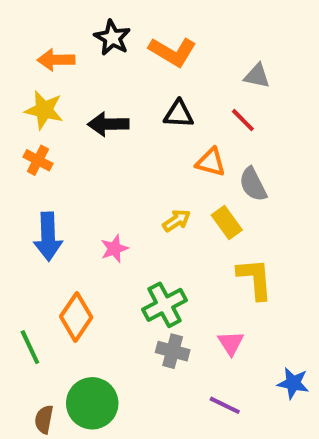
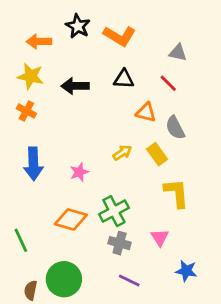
orange diamond: (76, 317) -> (71, 219), moved, turned 72
blue star: (293, 383) -> (186, 271), moved
purple line: (225, 405) -> (129, 281), moved

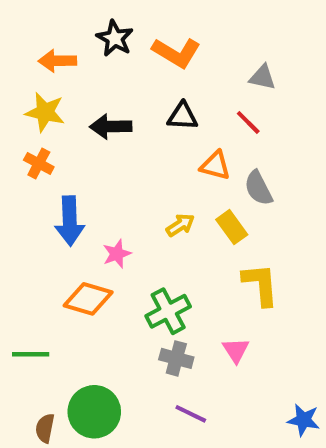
blue arrow: (33, 164) -> (70, 221), moved
orange diamond: (71, 219) -> (88, 299), moved
green line: (21, 240) -> (31, 354), turned -65
blue star: (186, 271) -> (304, 420), moved

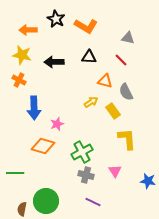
yellow arrow: (180, 225) -> (91, 102), moved
blue star: (304, 420) -> (148, 181), moved

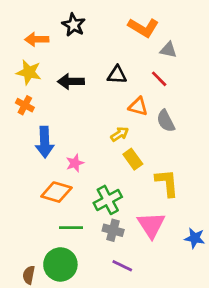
orange L-shape: (86, 26) -> (143, 27), moved
yellow rectangle: (113, 111) -> (133, 159), moved
pink triangle: (115, 171) -> (151, 225), size x1.6
green line: (15, 173) -> (71, 228), moved

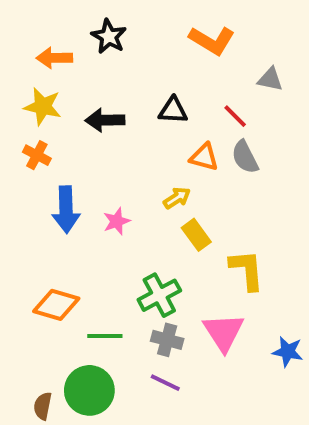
gray triangle: (168, 50) -> (270, 79), moved
gray semicircle: (166, 121) -> (245, 157), moved
pink star: (75, 163) -> (117, 221), moved
orange diamond: (56, 192) -> (56, 305), moved
purple line: (122, 266) -> (165, 383), moved

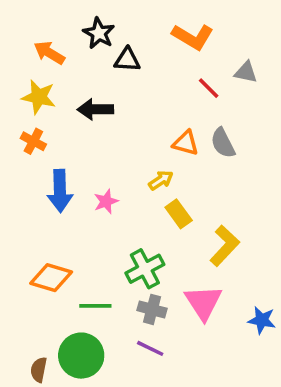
orange arrow: (54, 58) -> (49, 53), turned 32
black triangle: (173, 110) -> (127, 60), moved
red line: (235, 116) -> (209, 88), moved
yellow L-shape: (247, 270) -> (225, 246), turned 48

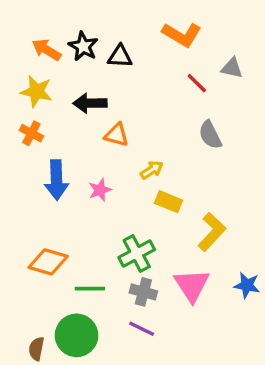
black star: (99, 33) -> (83, 46), moved
orange triangle: (186, 143) -> (117, 135), moved
yellow rectangle: (179, 214) -> (168, 202), turned -32
blue star: (262, 320) -> (247, 285), moved

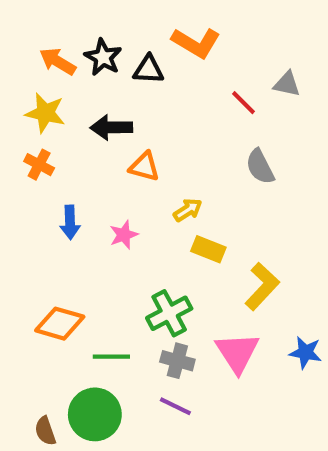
orange L-shape: (182, 35) -> (196, 43), moved
blue arrow: (56, 180) -> (70, 222), size x0.7
brown semicircle: (36, 349) -> (45, 431), turned -30

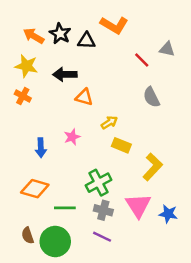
blue arrow: (70, 222) -> (41, 148), moved
blue star: (305, 352) -> (168, 214), moved
brown semicircle: (45, 431) -> (28, 235), moved

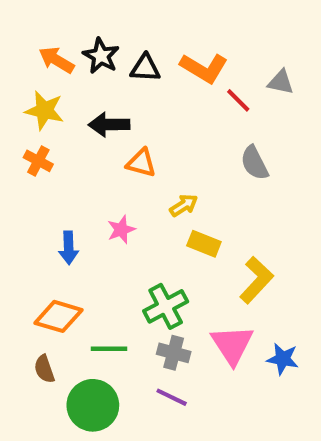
orange L-shape: (114, 25) -> (204, 68), moved
brown semicircle: (28, 235) -> (44, 369), moved

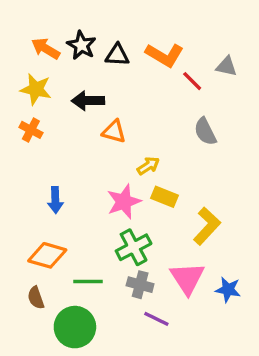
pink star: (121, 230) -> (124, 202), moved, size x1.5
purple line: (172, 397) -> (156, 319), moved

